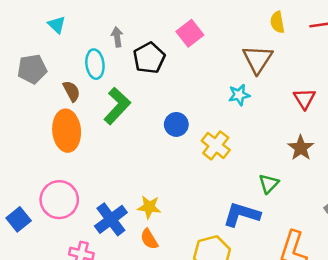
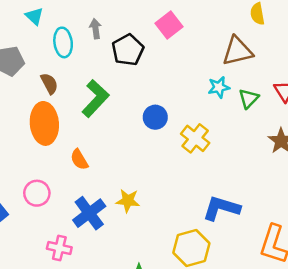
brown triangle: (258, 59) -> (237, 51), turned 44
cyan ellipse: (95, 64) -> (63, 42), moved
green triangle: (269, 184) -> (249, 98), moved
pink circle: (59, 200) -> (37, 193), size x0.7
orange semicircle: (149, 239) -> (79, 160), moved

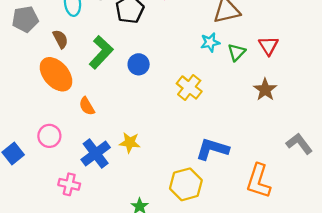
blue circle: (155, 117) -> (139, 64), moved
orange ellipse: (44, 123) -> (56, 74), turned -36

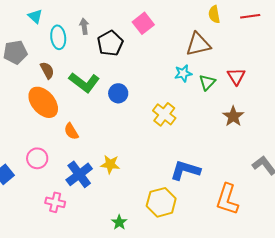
green L-shape: (101, 52) -> (84, 82), turned 84

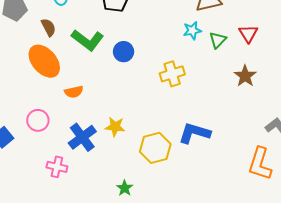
yellow cross: (164, 114) -> (172, 74), turned 35
orange semicircle: (71, 131) -> (74, 92), turned -72
orange L-shape: (227, 199) -> (260, 164), moved
yellow hexagon: (161, 202) -> (155, 148), moved

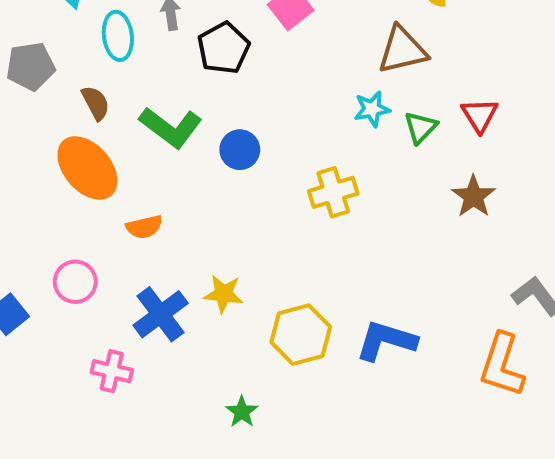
blue L-shape: (194, 133) -> (386, 341), moved

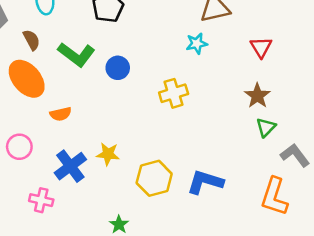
green triangle: (421, 127) -> (266, 127), moved

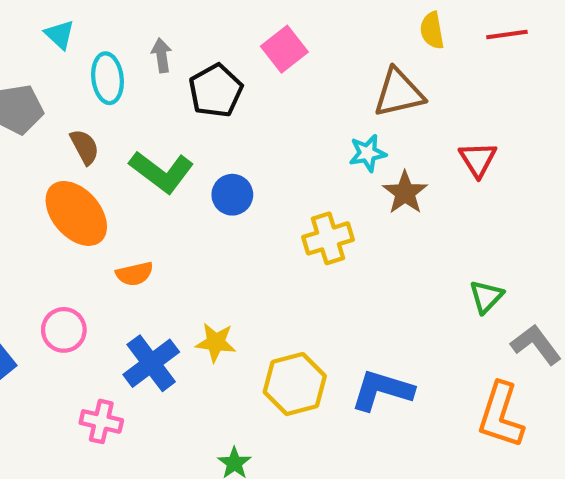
brown star: (257, 96) -> (405, 193), moved

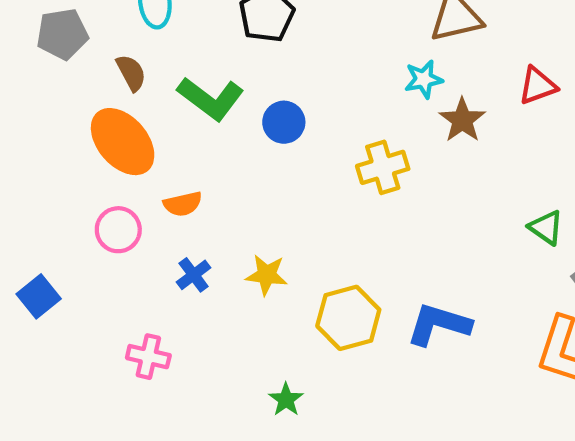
red triangle: (478, 159) -> (538, 86), turned 42
green triangle: (486, 297) -> (546, 228), turned -39
pink circle: (64, 330) -> (118, 230), moved
blue cross: (151, 363) -> (194, 275), moved, size x0.6

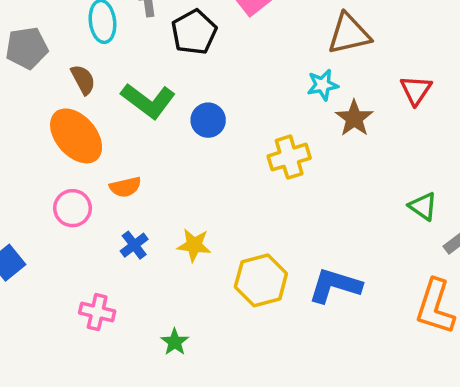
red triangle: (538, 86) -> (416, 90), turned -36
green star: (286, 400) -> (175, 342), moved

